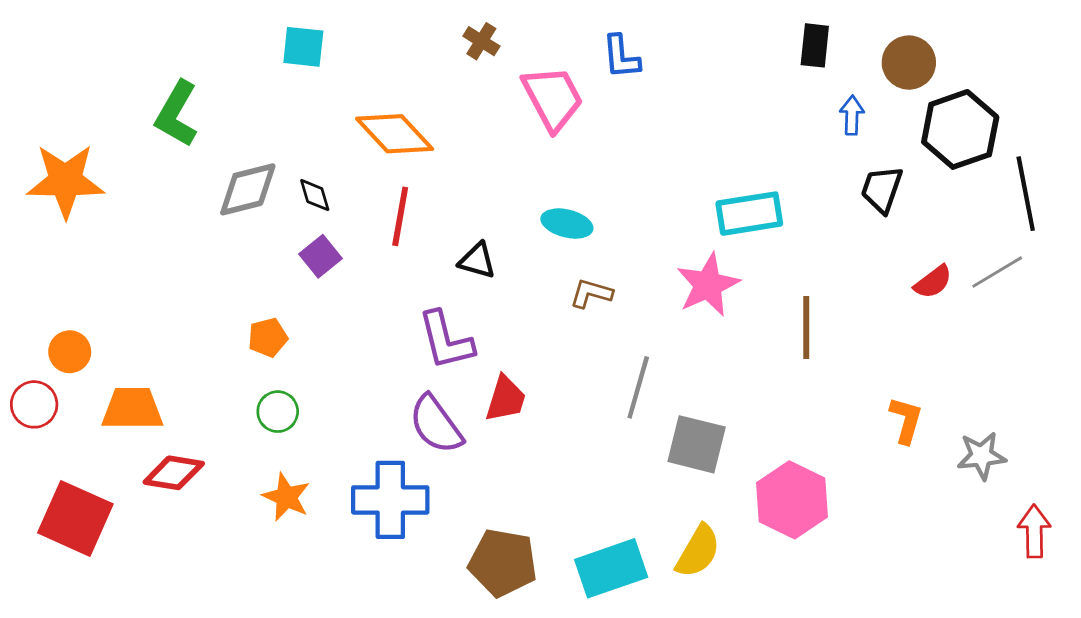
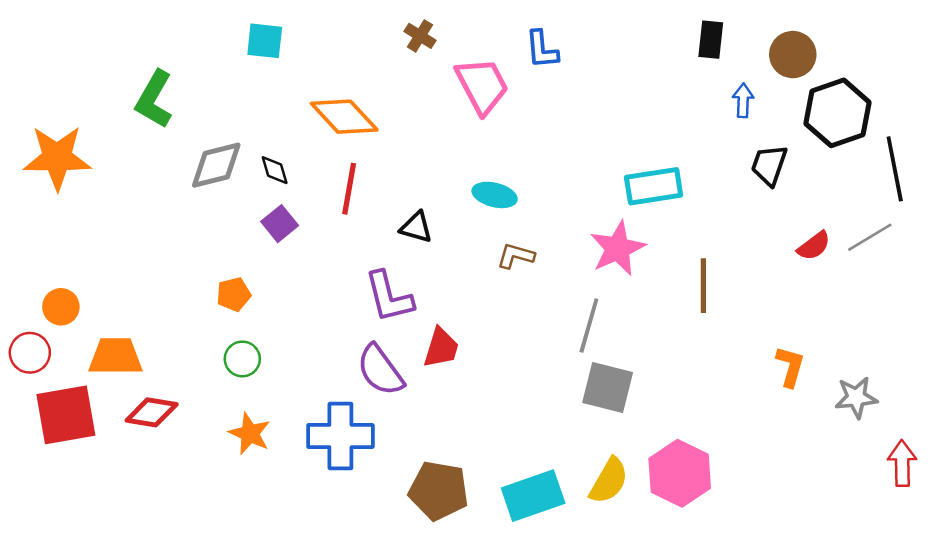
gray line: (638, 387) -> (589, 325), moved
pink hexagon: (792, 500) -> (680, 473), moved
red square: (75, 518) -> (66, 415), moved, turned -34

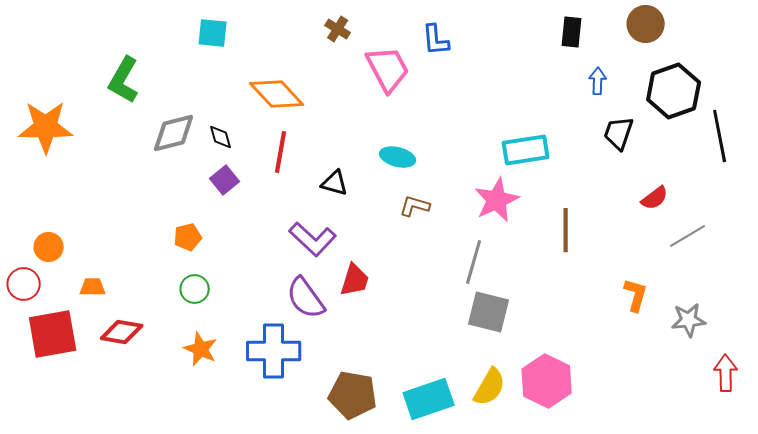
brown circle: (793, 55) -> (646, 24), moved
gray line: (870, 237) -> (688, 236), moved
purple L-shape: (389, 297) -> (313, 239), turned -33
orange trapezoid: (116, 356) -> (93, 287), size x0.6

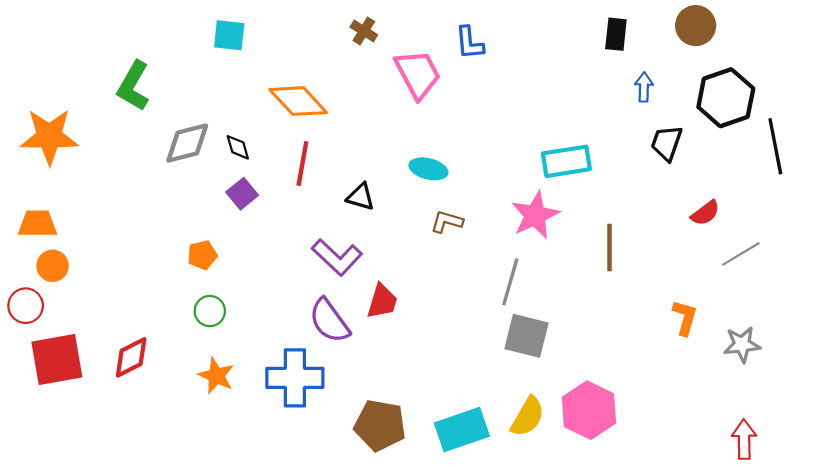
orange trapezoid: (93, 287) -> (37, 224), moved, size x1.4
red diamond: (122, 332) -> (131, 357), turned -36
red arrow: (726, 373) -> (744, 439), moved

